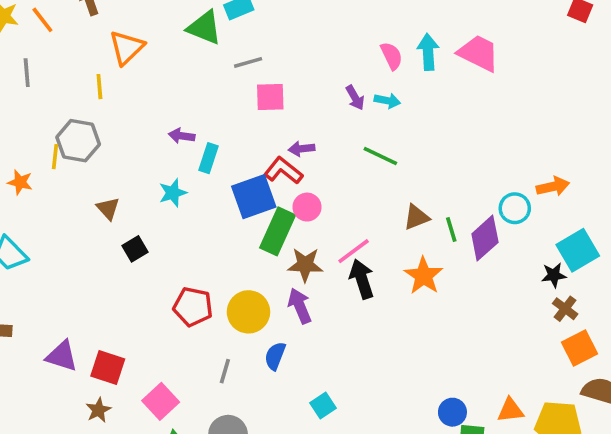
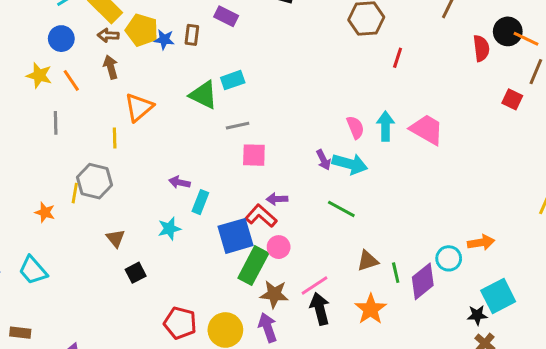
cyan arrow: (387, 101) -> (350, 164), size x1.6

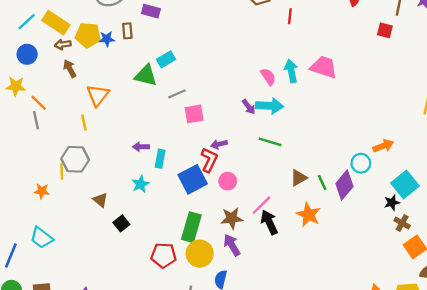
orange line: (71, 80) -> (39, 103), moved
red L-shape: (261, 216) -> (209, 160), turned 85
green rectangle: (253, 266) -> (191, 227), moved

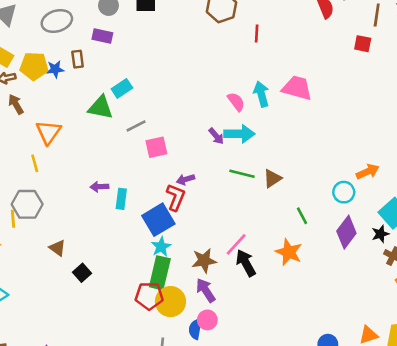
brown triangle: (299, 178) -> (272, 179), moved
pink circle: (228, 181) -> (207, 320), moved
cyan star: (140, 184) -> (161, 247), moved
purple diamond: (344, 185) -> (346, 232), moved
red pentagon: (164, 255) -> (149, 296), moved

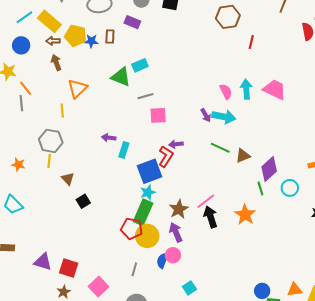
cyan circle: (344, 192) -> (290, 188), moved
yellow line: (13, 219) -> (49, 161), moved
purple diamond: (346, 232) -> (269, 169), moved
brown star: (204, 261) -> (179, 209), turned -30

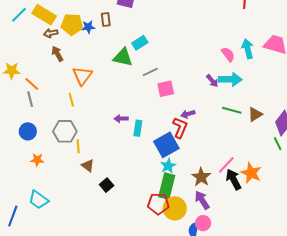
blue circle: (21, 45) -> (28, 131), moved
yellow line: (49, 161) -> (78, 146), moved
orange star: (245, 215) -> (251, 173), moved

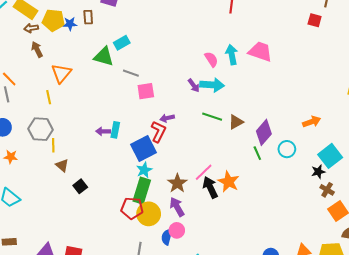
gray line: (150, 72) -> (131, 73), turned 42
purple arrow: (121, 119) -> (103, 131), moved

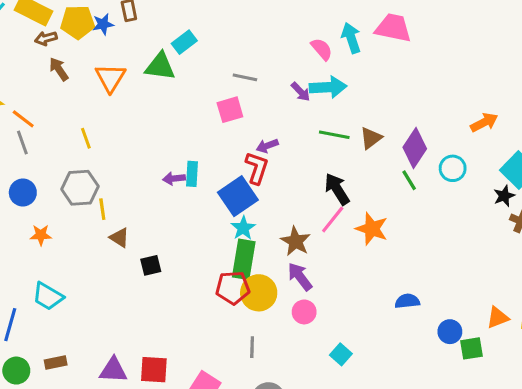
orange triangle: (61, 73) -> (110, 78), moved
gray line: (131, 73) -> (245, 77), moved
black square: (80, 186) -> (151, 265), turned 32
black arrow: (210, 187) -> (337, 189), moved
blue semicircle: (167, 237) -> (407, 301), moved, turned 77

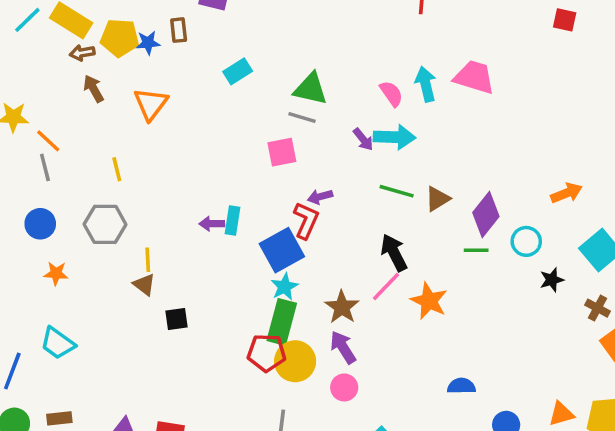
green triangle: (160, 66) -> (311, 89), moved
green line: (409, 180) -> (476, 250), turned -65
black star: (504, 196) -> (552, 280), moved
yellow line: (102, 209) -> (148, 260), moved

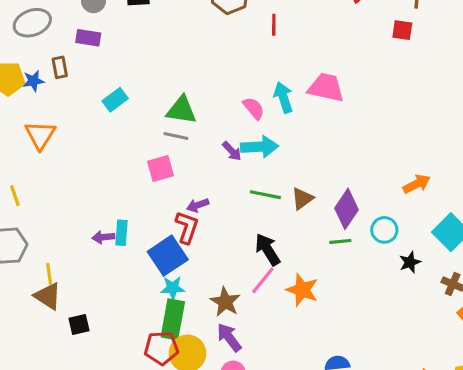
brown triangle: (144, 285) -> (48, 296), size x1.4
cyan star: (284, 287) -> (173, 288), turned 30

